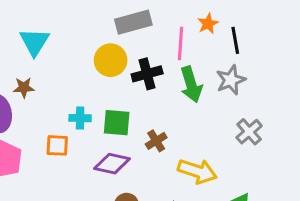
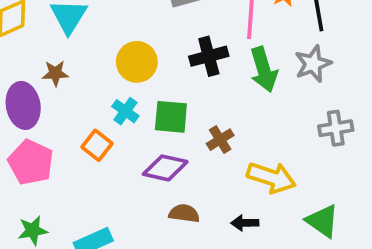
yellow circle: (111, 60) -> (137, 62), moved
cyan cross: (80, 118) -> (125, 111), turned 35
gray cross: (249, 132) -> (336, 128), turned 32
orange square: (57, 145) -> (97, 145), turned 35

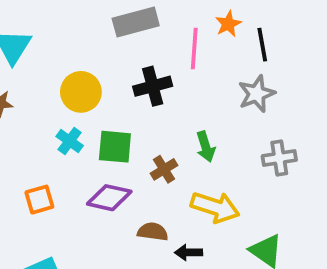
green arrow: (264, 69) -> (206, 147), moved, size x0.7
orange square: (97, 145) -> (39, 200), moved, turned 36
brown semicircle: (184, 213) -> (153, 232), moved

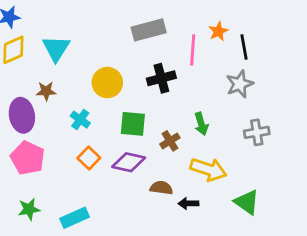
cyan cross: (70, 141) -> (80, 120), moved
orange square: (39, 200) -> (89, 158), moved, turned -30

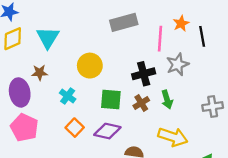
black cross: (161, 78) -> (144, 74), moved
gray star: (240, 84) -> (178, 64), moved
brown cross: (170, 141) -> (141, 103), moved

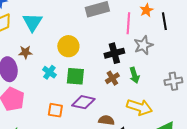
green square: (111, 99) -> (75, 76), moved
orange square: (75, 128) -> (55, 110), moved, turned -35

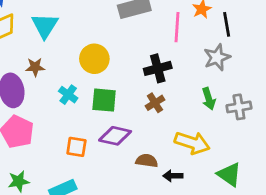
gray star: (143, 45) -> (217, 57), moved
green arrow: (134, 75) -> (209, 99), moved

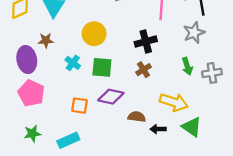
green triangle: (229, 174) -> (192, 127), moved

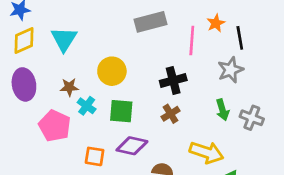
brown star: (46, 40) -> (69, 87), moved
purple ellipse: (27, 60) -> (24, 84), moved
gray cross: (212, 73) -> (252, 118), turned 30
pink pentagon: (31, 93) -> (55, 126), moved

